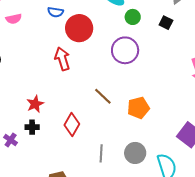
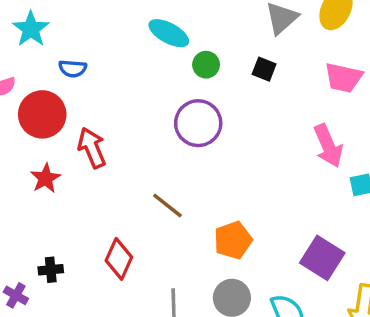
red circle: (79, 28) -> (42, 114), moved
red star: (35, 104) -> (46, 178), moved
orange pentagon: (138, 108) -> (233, 240), moved

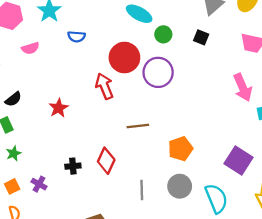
red circle: (42, 114) -> (124, 58), moved
red arrow: (92, 148) -> (104, 86), moved
brown line: (167, 206) -> (138, 126), turned -45
black cross: (51, 270) -> (73, 166), moved

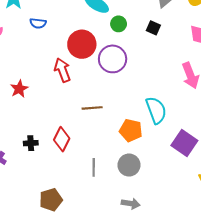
orange pentagon: (180, 149) -> (131, 130), turned 30
cyan semicircle: (216, 198) -> (156, 110), moved

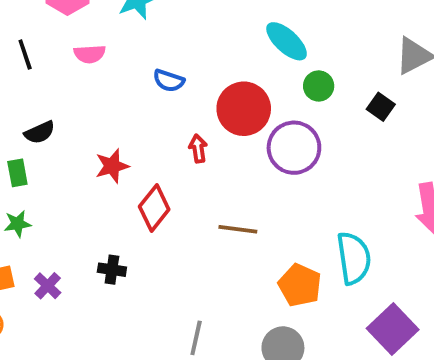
blue semicircle: (38, 23) -> (169, 81), moved
red arrow: (62, 70) -> (198, 148), size x0.6
red diamond: (62, 139) -> (154, 208), moved
gray line: (94, 167) -> (196, 338), moved

